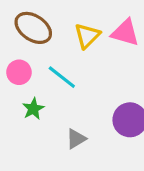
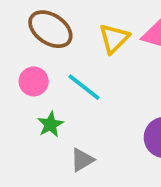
gray triangle: (76, 139) -> (82, 160), moved

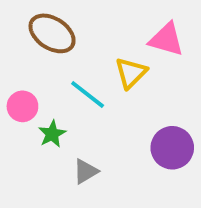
yellow triangle: (114, 38) -> (131, 73), moved
pink circle: (34, 81) -> (22, 106), moved

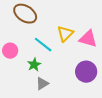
pink triangle: (166, 39) -> (88, 39), moved
green star: (52, 134) -> (34, 65), moved

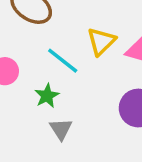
gray triangle: (42, 84) -> (61, 129), turned -32

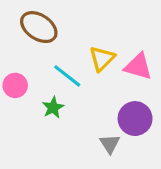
gray triangle: (61, 129) -> (110, 144), moved

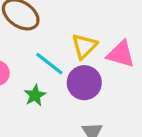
purple circle: (135, 119) -> (84, 83), moved

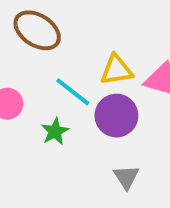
yellow triangle: (84, 46) -> (116, 70), turned 36

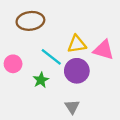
brown ellipse: (37, 30) -> (30, 21), turned -40
gray triangle: (126, 177) -> (72, 107), moved

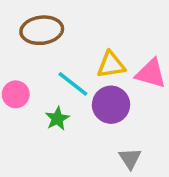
gray triangle: (72, 107) -> (130, 158), moved

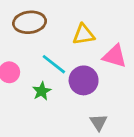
yellow triangle: (111, 65) -> (84, 34), moved

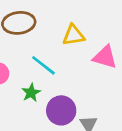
purple circle: (84, 80) -> (61, 110), moved

